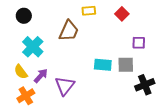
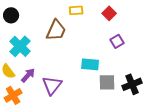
purple square: (139, 43) -> (117, 41), moved, turned -32
gray square: (126, 65) -> (107, 82), moved

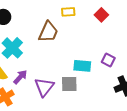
purple square: (117, 41) -> (108, 60), moved, turned -32
gray square: (107, 82) -> (69, 84), moved

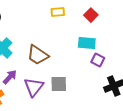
brown trapezoid: (48, 32) -> (38, 55), moved, turned 100
cyan rectangle: (82, 66) -> (87, 43), moved

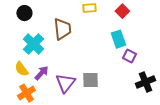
cyan rectangle: (87, 43) -> (118, 39), turned 66
brown trapezoid: (38, 55) -> (62, 29), moved, turned -130

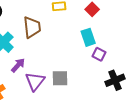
purple arrow: (41, 73) -> (18, 65), moved

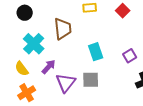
cyan rectangle: (88, 37) -> (96, 52), moved
purple square: (99, 54) -> (130, 56), turned 32

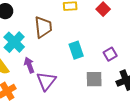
purple arrow: (49, 67) -> (29, 65), turned -63
gray square: (91, 80) -> (94, 79), moved

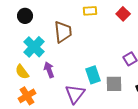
cyan rectangle: (76, 50) -> (93, 75), moved
purple triangle: (46, 81) -> (75, 94), moved

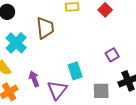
purple arrow: (49, 70) -> (34, 79), moved
gray square: (114, 84) -> (101, 91), moved

